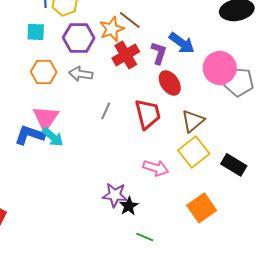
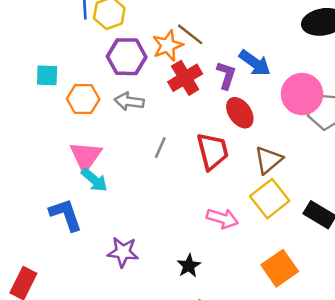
cyan square: (36, 32) -> (47, 75), moved
blue L-shape: (30, 135) -> (66, 215), moved, turned 52
purple star: (115, 195) -> (123, 252), moved

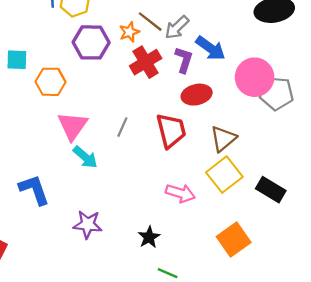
orange star: (168, 46) -> (129, 32), size x0.7
gray arrow: (129, 101) -> (177, 27), moved, turned -52
red ellipse: (240, 113) -> (197, 95), turned -68
pink triangle: (86, 156) -> (73, 126), moved
cyan arrow: (94, 180) -> (85, 157), moved

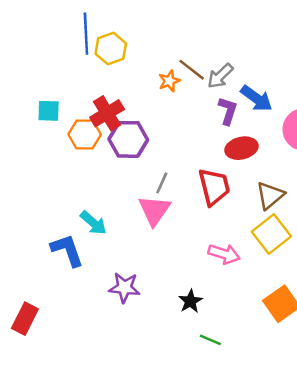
purple hexagon: (91, 42) -> (128, 139), moved
red cross: (146, 62) -> (107, 113), moved
pink triangle: (73, 126) -> (154, 210), moved
cyan arrow: (85, 157) -> (93, 223), moved

